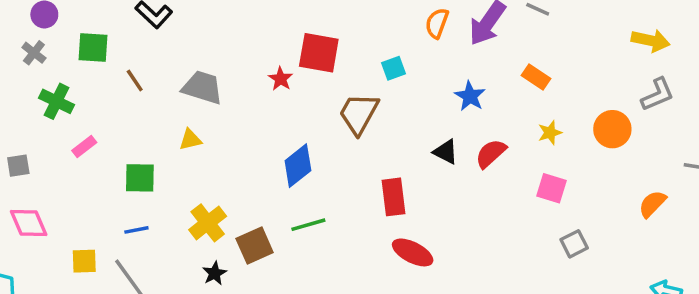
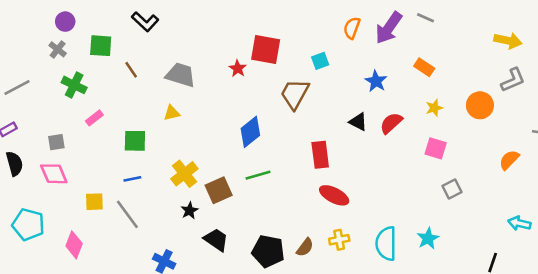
gray square: (18, 166) -> (56, 142), moved

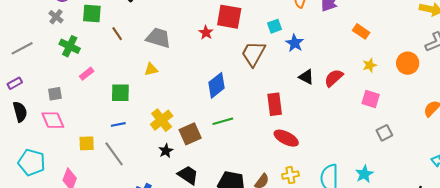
blue star: (376, 81) -> (295, 43), moved

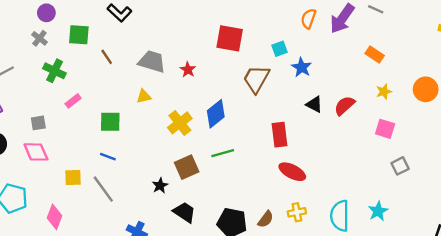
red star: (206, 33) -> (188, 70), moved
yellow cross: (162, 120) -> (180, 123), moved
blue line: (118, 124) -> (108, 157), turned 32

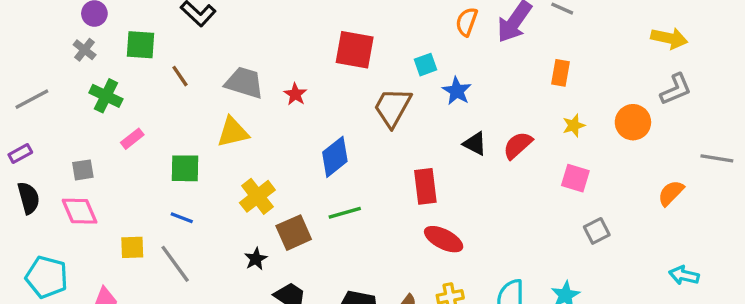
orange rectangle: (375, 55) -> (561, 73), turned 66
yellow triangle: (144, 96) -> (233, 132), size x1.5
yellow cross: (180, 123) -> (257, 196), moved

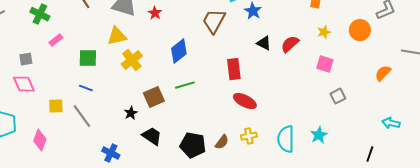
yellow cross: (257, 196) -> (132, 60), moved

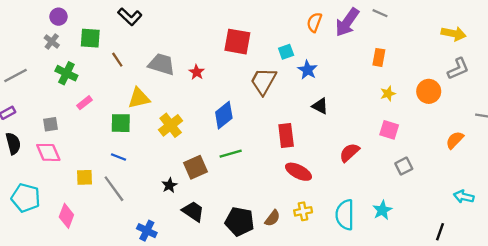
yellow triangle: (117, 36) -> (139, 98), moved
red semicircle: (290, 44) -> (349, 152), moved

